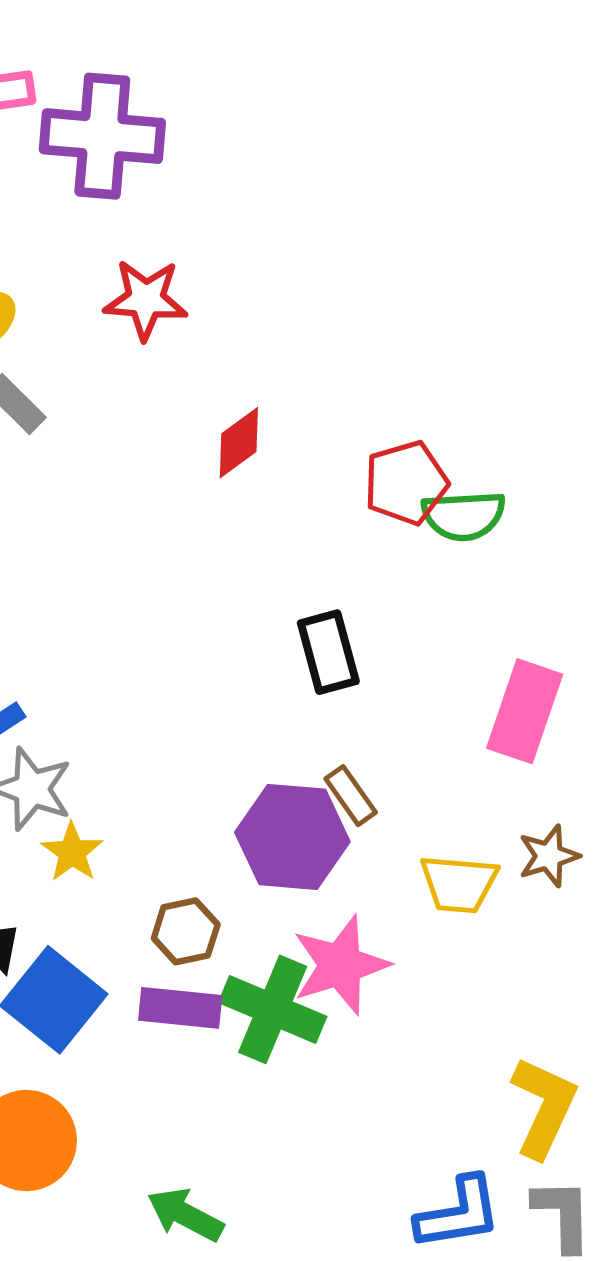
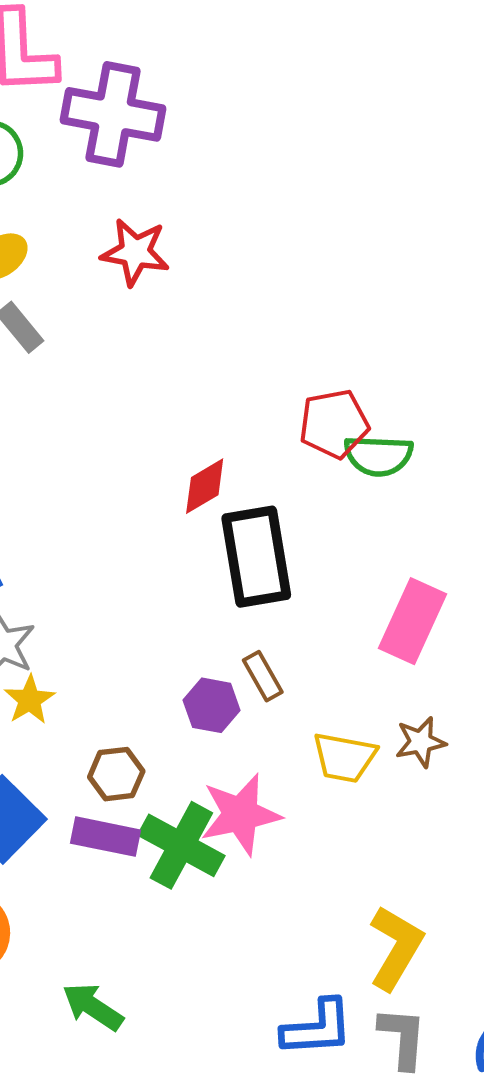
red diamond: (239, 443) -> (205, 486), moved
black rectangle: (328, 652) -> (256, 557), size x1.5
purple hexagon: (292, 837) -> (212, 705), size x0.6

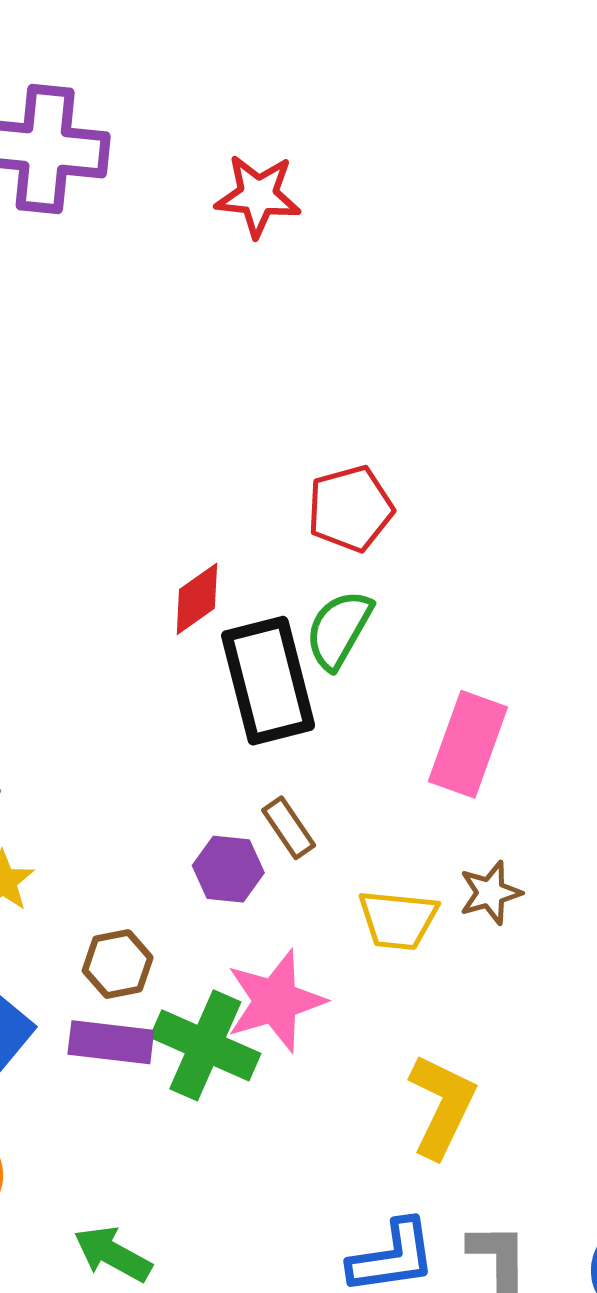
red star: (135, 252) -> (258, 196), moved
green semicircle: (378, 456) -> (339, 630), moved, turned 122
yellow L-shape: (396, 948) -> (442, 1106), moved

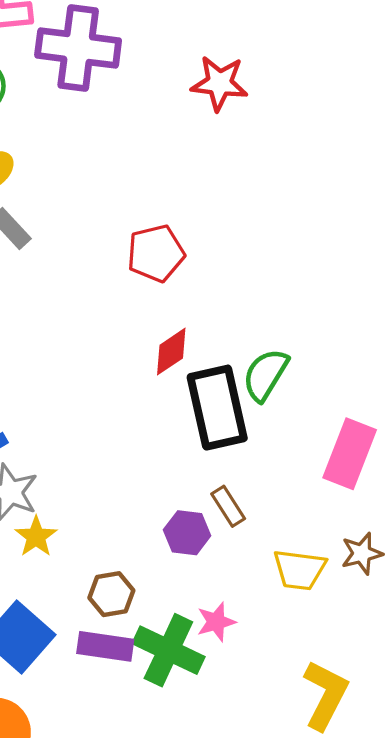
red pentagon: (350, 509) -> (156, 253), moved
pink star: (275, 1001) -> (216, 622), size x0.6

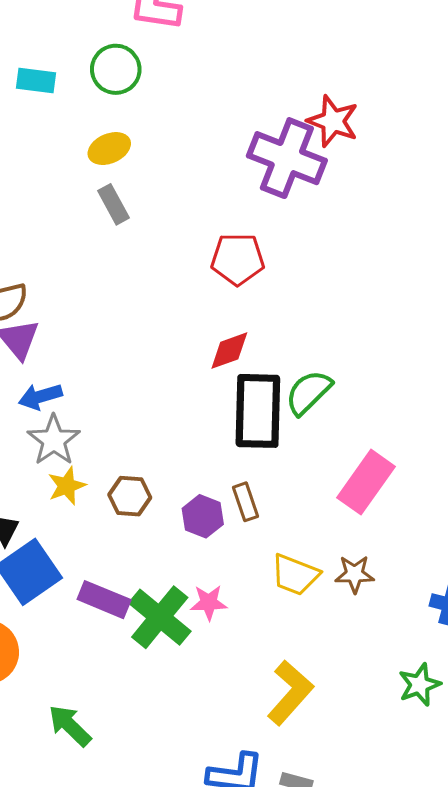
purple cross: (78, 48) -> (287, 158), moved
brown hexagon: (111, 594) -> (130, 496), moved

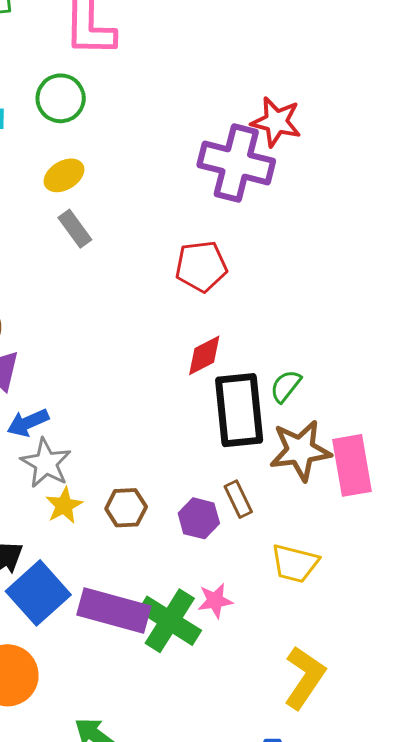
green semicircle: (309, 392) -> (286, 386), size x0.7
pink rectangle: (366, 482) -> (352, 465), turned -38
brown star: (355, 574) -> (300, 450), moved, size x1.6
purple rectangle: (104, 600) -> (114, 611), size x1.4

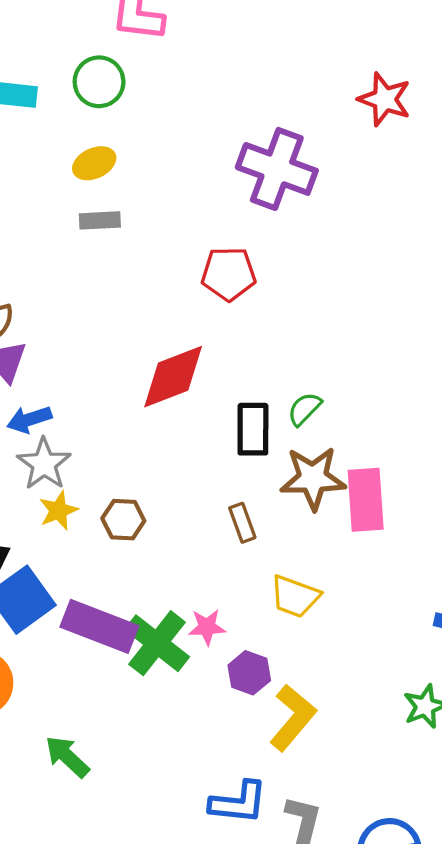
red star: (276, 122) -> (385, 99), moved
gray rectangle: (75, 229) -> (100, 220), turned -63
red diamond: (204, 355) -> (173, 377), moved, size x1.6
black rectangle: (239, 410) -> (253, 429), size x0.7
purple hexagon: (199, 518) -> (249, 673), moved

